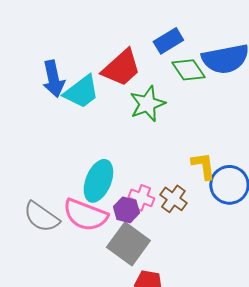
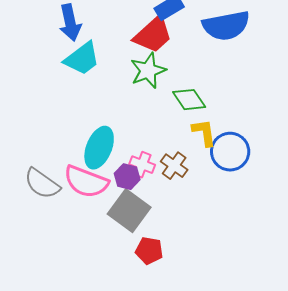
red trapezoid: (121, 68) -> (153, 35), moved
green diamond: (188, 70) -> (189, 100), moved
blue arrow: (53, 79) -> (70, 23), moved

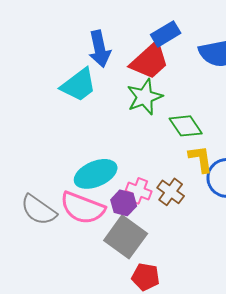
blue arrow: (70, 23) -> (100, 49), moved
cyan ellipse: (99, 148) -> (96, 174), turned 45

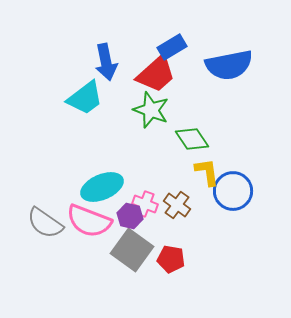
green star: (145, 97) -> (151, 110), turned -30
red pentagon: (146, 277) -> (171, 259), moved

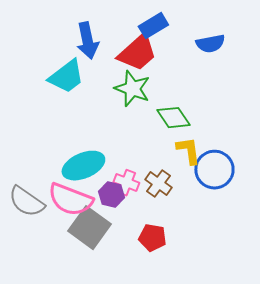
blue semicircle: (229, 65) -> (210, 44), size x0.6
gray square: (132, 250) -> (89, 228), moved

